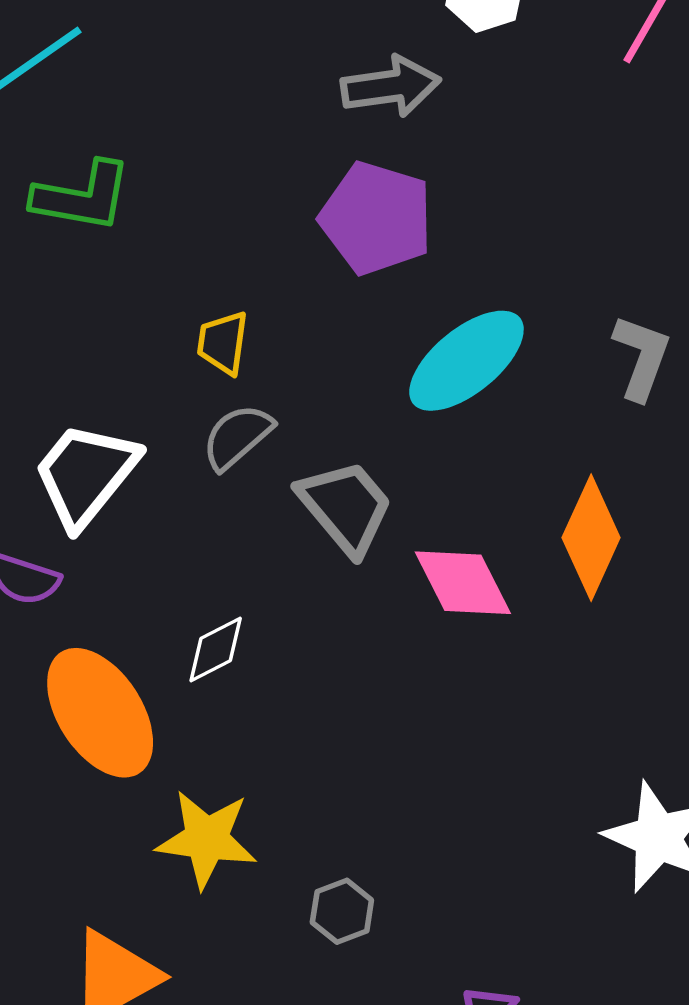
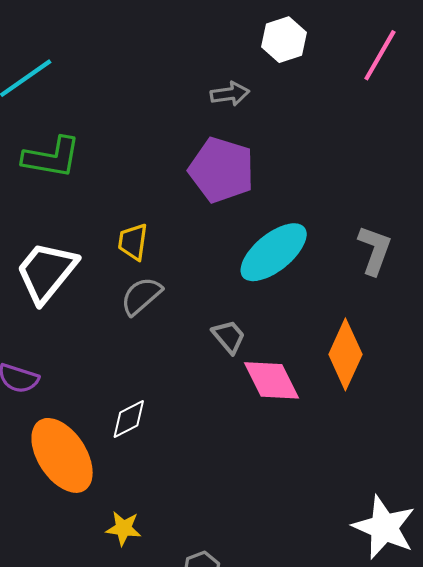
gray arrow: (391, 86) -> (230, 94), size x0.7
white trapezoid: (86, 474) -> (46, 272), moved
gray trapezoid: (346, 507) -> (229, 337), moved, size x0.6
yellow star: (207, 839) -> (124, 528), size x0.6

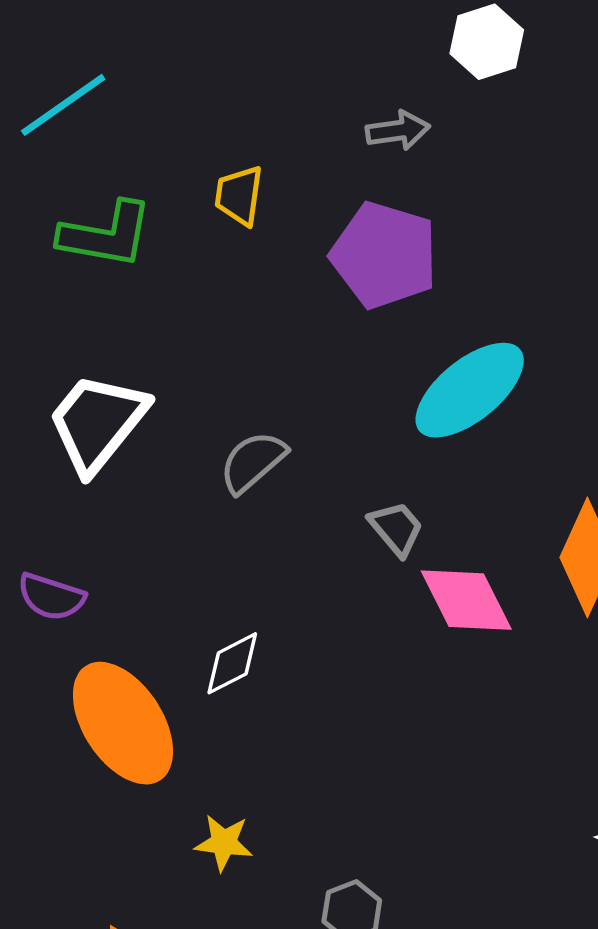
yellow trapezoid: (133, 242) -> (239, 195), moved

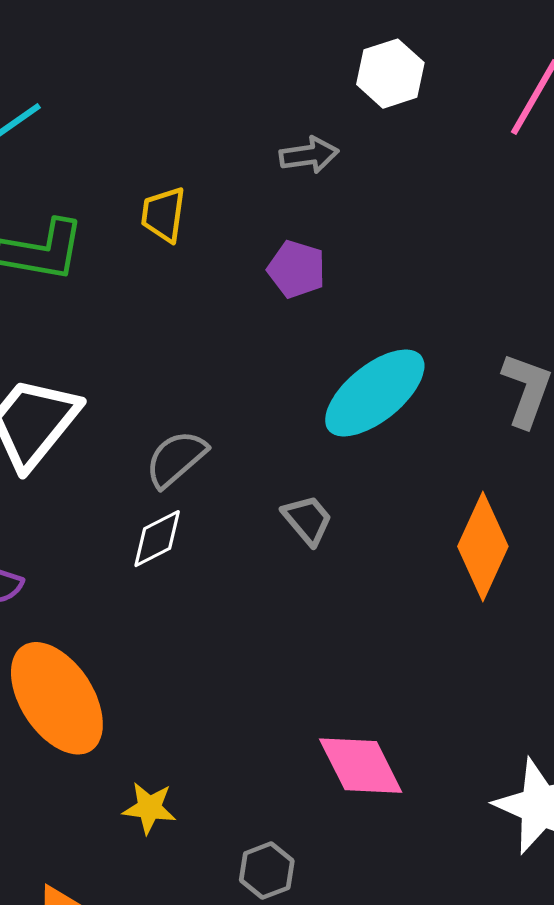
purple pentagon: (384, 255) -> (297, 269), size x0.6
pink diamond: (466, 600) -> (361, 766), moved
white diamond: (232, 663) -> (157, 539), moved

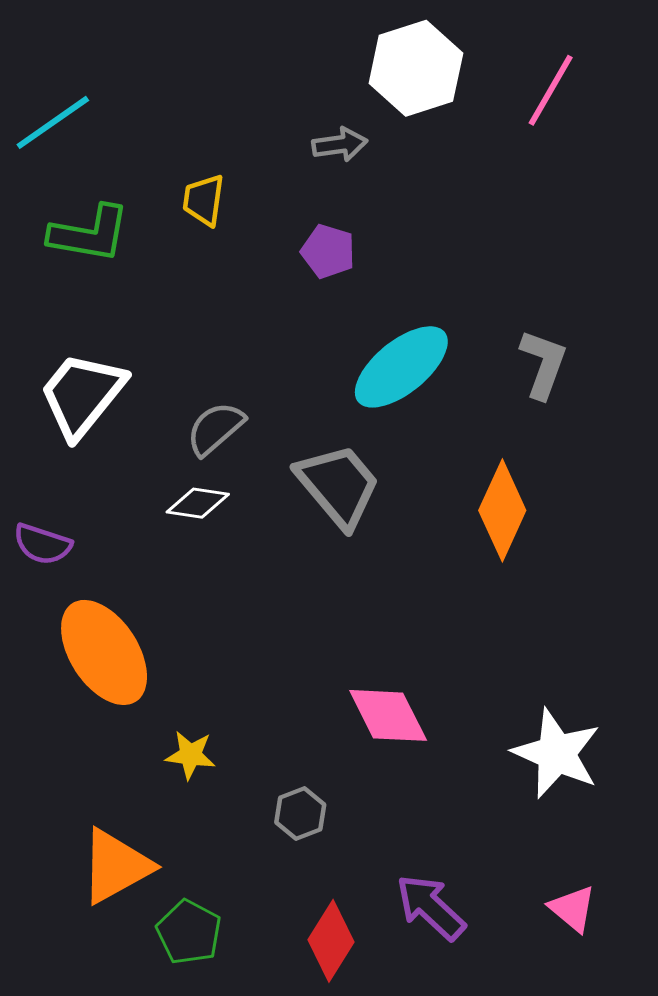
white hexagon: (390, 74) -> (416, 68), size x1.5
gray trapezoid: (307, 520) -> (338, 486), size x1.8
white diamond: (157, 539) -> (198, 503), turned 36

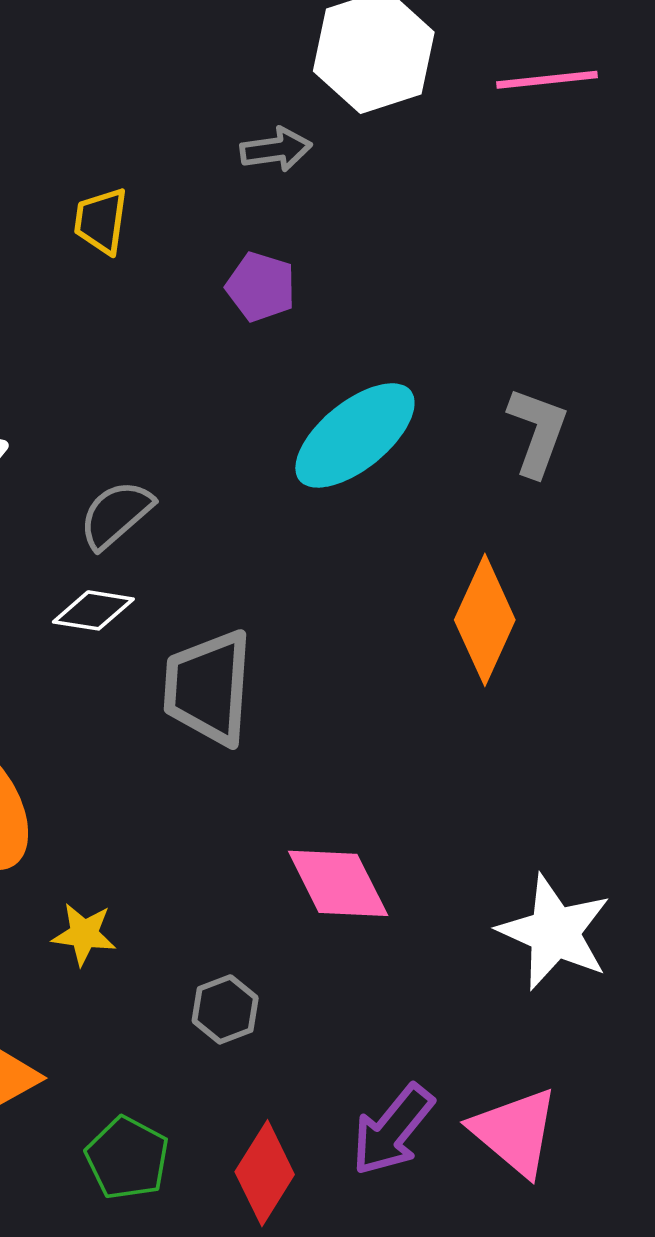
pink line: (551, 90) -> (547, 80), turned 54
gray trapezoid: (338, 486) -> (208, 688), moved, turned -136
purple arrow: (431, 907) -> (393, 1130), turned -94
pink triangle: (573, 909) -> (515, 1132), moved, size x1.5
green pentagon: (189, 932) -> (127, 1158), moved

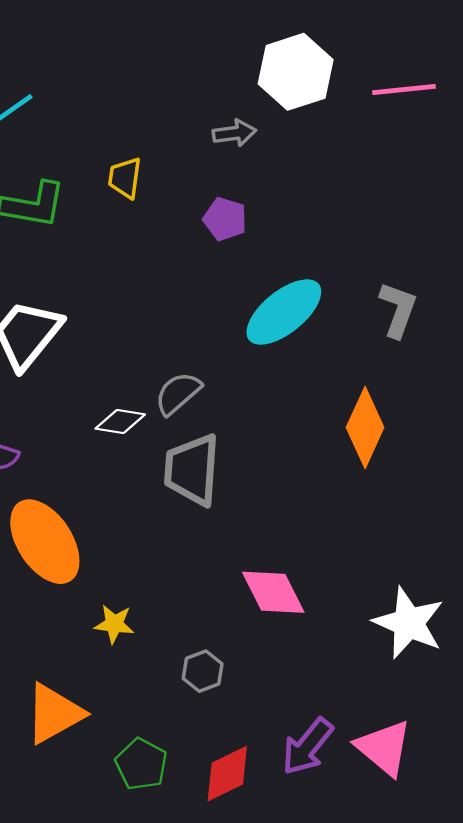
gray semicircle: (116, 514) -> (178, 393), moved
red diamond: (265, 1173) -> (227, 774), turned 32

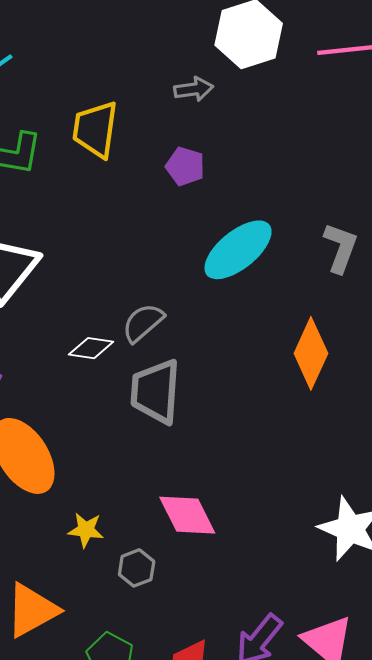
yellow trapezoid: (125, 178) -> (95, 129), size x1.5
pink diamond: (273, 592) -> (187, 515), moved
gray hexagon: (203, 671) -> (137, 568), moved

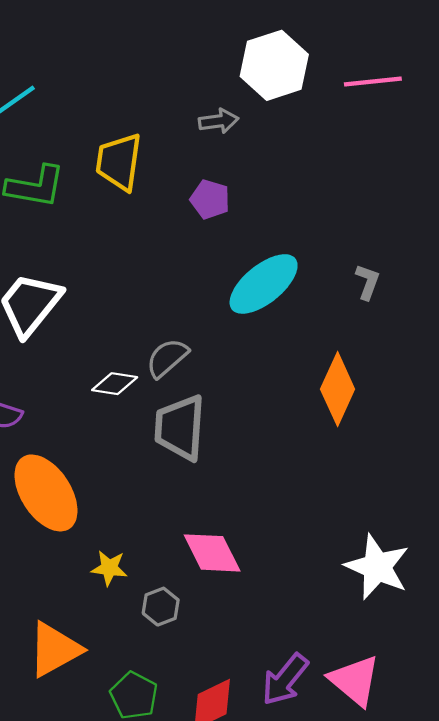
gray L-shape: (341, 248) -> (368, 282), size x0.7

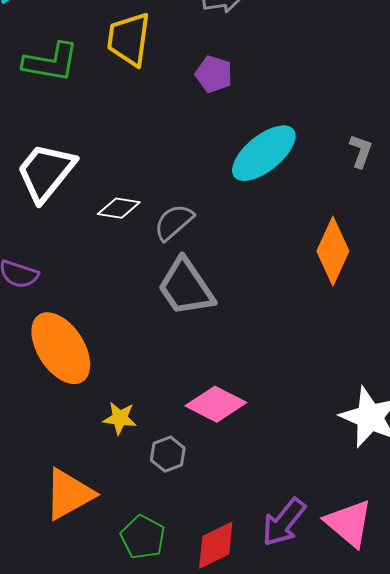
white diamond: (115, 384) -> (119, 208), moved
gray trapezoid: (180, 428) -> (186, 287), turned -38
pink diamond: (212, 553) -> (216, 404), turned -36

